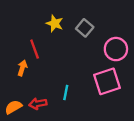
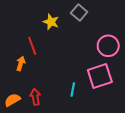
gray square: (85, 28) -> (79, 12), moved
cyan line: (66, 93) -> (73, 90), moved
red arrow: (38, 104) -> (35, 97), turned 91

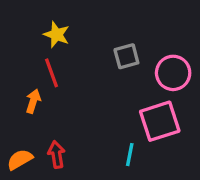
gray square: (79, 12) -> (126, 56), moved, turned 35
yellow star: (51, 22) -> (56, 35), moved
cyan line: (73, 90) -> (130, 155), moved

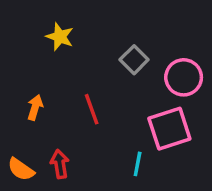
gray square: (126, 56) -> (134, 60), turned -30
red line: (51, 73) -> (92, 109), moved
orange semicircle: (20, 160) -> (21, 169), turned -115

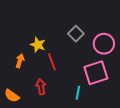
yellow star: (60, 37) -> (38, 45), moved
red arrow: (60, 164) -> (41, 87), moved

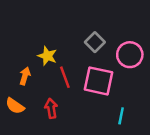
pink square: (96, 73) -> (99, 81), moved, turned 30
cyan line: (78, 93) -> (121, 116), moved
orange semicircle: (12, 96) -> (15, 106), moved

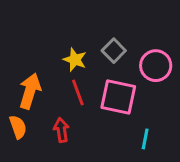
yellow star: (47, 56) -> (75, 60), moved
orange arrow: (25, 76) -> (30, 91), size x1.6
orange semicircle: (15, 106) -> (18, 127), turned -144

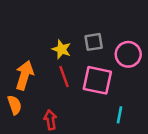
gray square: (114, 51) -> (94, 42), turned 36
red arrow: (61, 130) -> (50, 120), moved

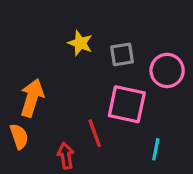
yellow star: (61, 49) -> (80, 43), moved
red line: (64, 77) -> (95, 133), moved

